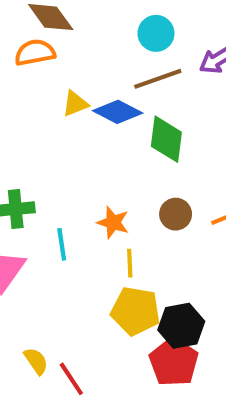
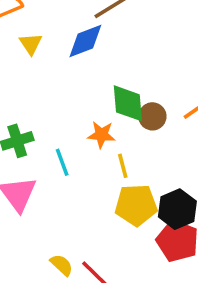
yellow triangle: (75, 104) -> (31, 44), moved, turned -30
blue diamond: (118, 112) -> (85, 41), turned -36
green diamond: (166, 139) -> (128, 103), moved

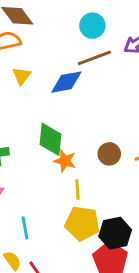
green diamond: (128, 103) -> (50, 139), moved
cyan line: (62, 162) -> (25, 228), moved

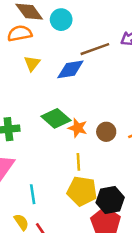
cyan circle: (92, 26) -> (61, 20), moved
green diamond: (50, 139) -> (56, 118), turned -56
orange star: (65, 161) -> (78, 128), moved

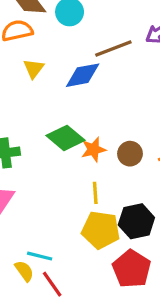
orange star: (78, 128) -> (94, 150), turned -30
cyan line: (33, 194) -> (40, 256), moved, turned -66
black hexagon: (110, 200) -> (136, 221), moved

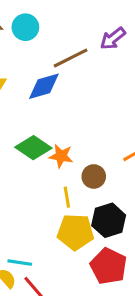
orange star: (94, 150) -> (61, 156), turned 30
brown circle: (130, 154) -> (94, 176), moved

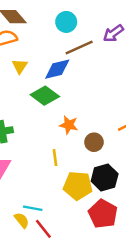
cyan circle: (25, 27) -> (66, 22), moved
green diamond: (33, 148) -> (45, 96), moved
yellow line: (67, 197) -> (55, 158), moved

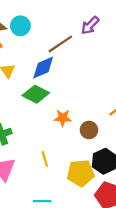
cyan circle: (66, 22) -> (20, 26), moved
yellow line: (55, 158) -> (45, 159), moved

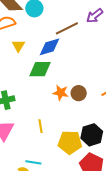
green diamond: (36, 94) -> (40, 69), turned -35
brown circle: (89, 130) -> (79, 93), moved

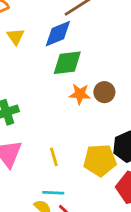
green diamond: (40, 69) -> (67, 63), moved
yellow line: (40, 126) -> (54, 157), moved

